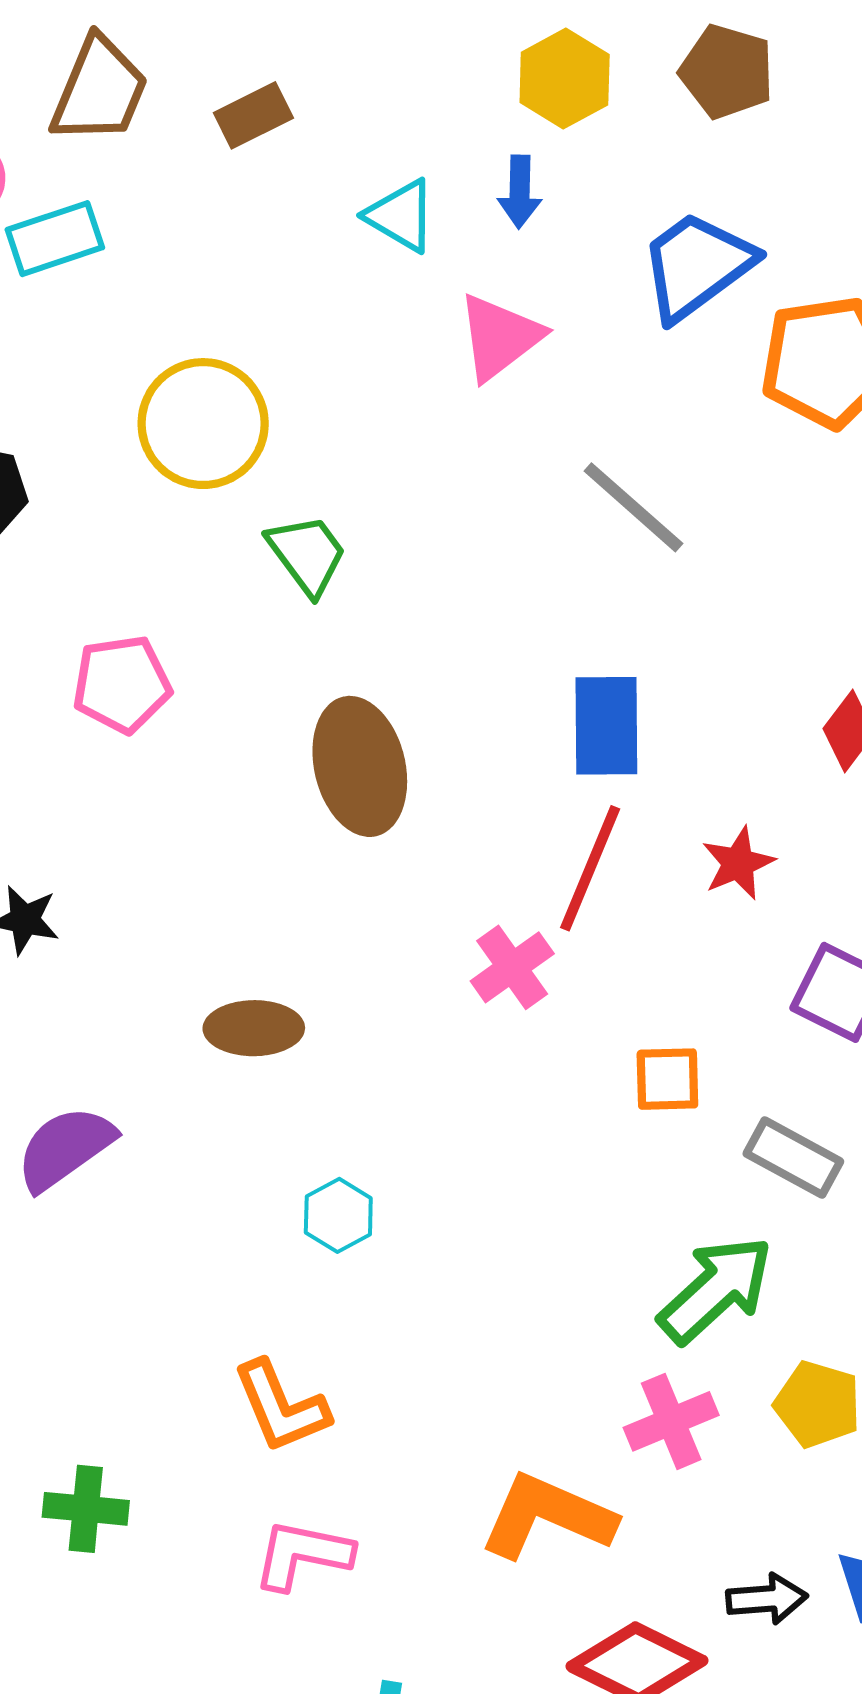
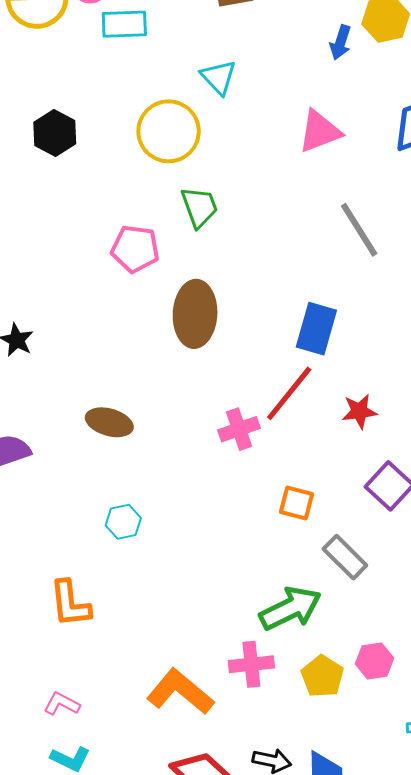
blue arrow: (520, 192) -> (340, 42), moved
cyan triangle: (401, 216) -> (218, 77), moved
pink pentagon: (122, 684) -> (135, 249), moved
pink L-shape: (302, 1555) -> (62, 704), moved, size x0.7

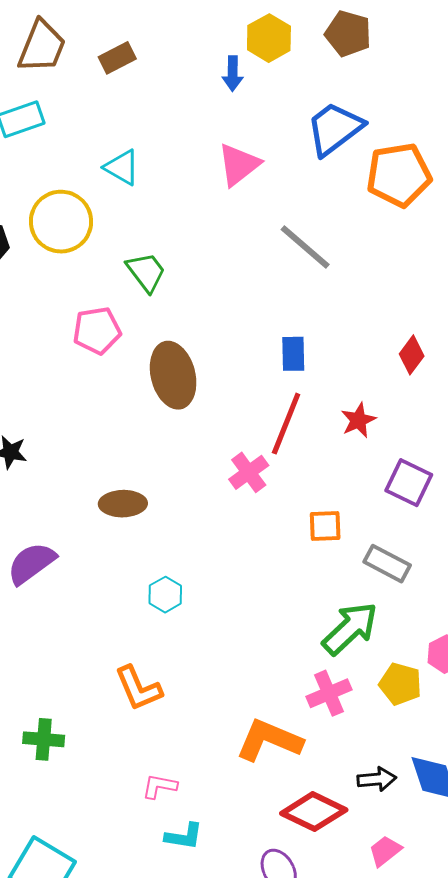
cyan triangle: (218, 77) -> (122, 167), moved
yellow circle: (169, 131) -> (61, 222), moved
blue rectangle: (316, 329) -> (293, 354), size x0.7

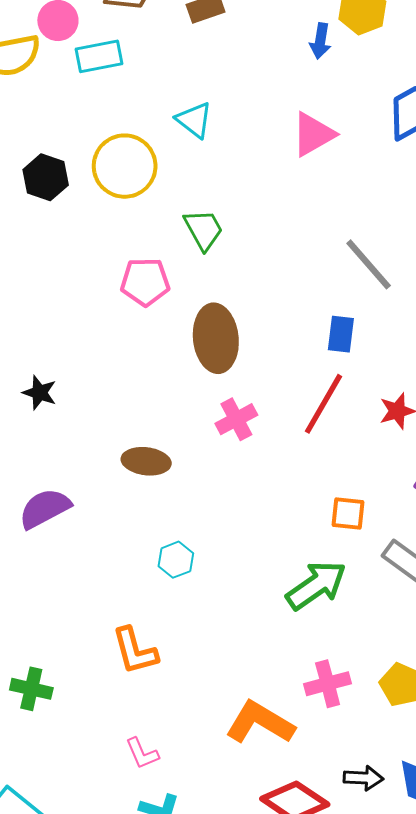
gray line: (305, 247) -> (369, 264), moved
pink cross: (249, 472) -> (236, 419), moved
green arrow: (350, 629) -> (316, 585), moved
pink L-shape: (160, 786) -> (142, 753), turned -132

